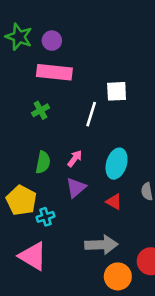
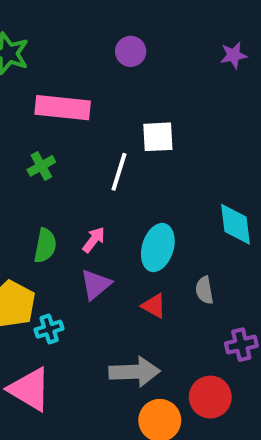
purple circle: (52, 41) -> (131, 51), moved

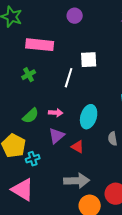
pink arrow: (94, 240) -> (56, 113), turned 56
green semicircle: (45, 246) -> (31, 116), turned 36
red triangle: (154, 306) -> (78, 147), moved

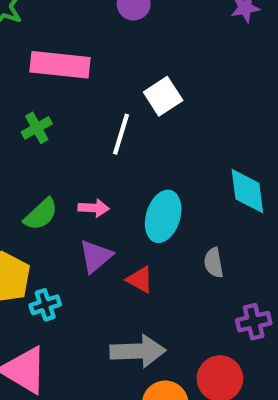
white square: (89, 60) -> (163, 96), turned -30

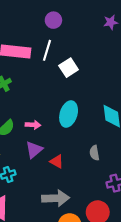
white line: (121, 134) -> (47, 50), moved
cyan ellipse: (163, 216) -> (69, 114), moved

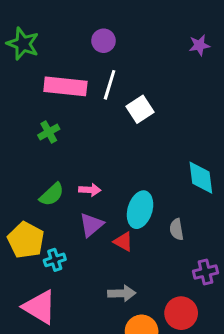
purple circle: (53, 20) -> (103, 41), moved
cyan ellipse: (69, 114) -> (140, 210), moved
gray arrow: (56, 198) -> (122, 293), size x0.7

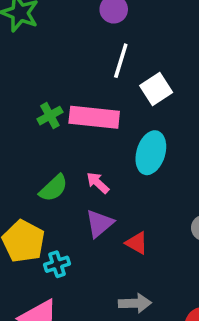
pink rectangle: (65, 86) -> (94, 117), moved
pink arrow: (90, 190) -> (98, 183), turned -140
cyan ellipse: (140, 210) -> (151, 153), moved

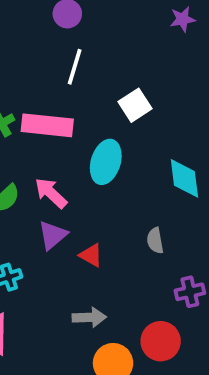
white square: (156, 89) -> (135, 105), moved
pink arrow: (98, 183) -> (51, 193), size x1.4

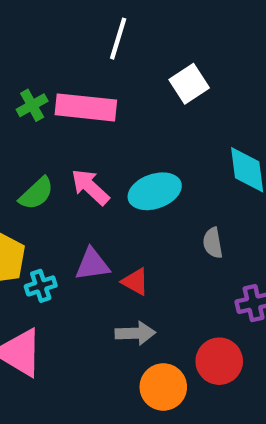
cyan ellipse: (106, 162) -> (155, 191), moved, turned 54
purple triangle: (53, 235) -> (92, 264), moved, turned 32
red triangle: (91, 255) -> (135, 282), moved

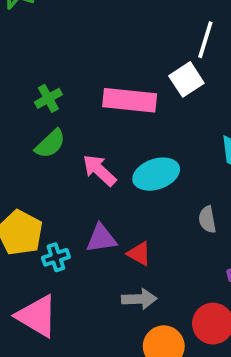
white line: (118, 39) -> (205, 40), moved
pink rectangle: (86, 107) -> (130, 100), moved
green semicircle: (36, 193) -> (50, 144), moved

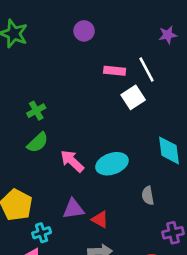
white line: (205, 40) -> (146, 69), turned -45
pink rectangle: (130, 100) -> (115, 71), moved, size x0.6
cyan cross: (56, 257) -> (42, 233), moved

